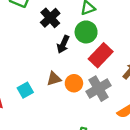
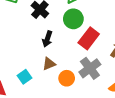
black arrow: (63, 44) -> (47, 39), moved
orange circle: (74, 83) -> (67, 78), moved

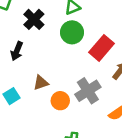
red rectangle: (89, 38) -> (101, 48), moved
black arrow: (47, 39) -> (17, 51), moved

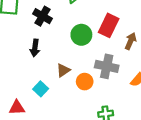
green circle: (72, 32) -> (81, 35), moved
gray cross: (88, 91) -> (107, 66), turned -30

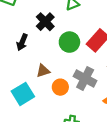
black cross: (43, 16) -> (45, 22), moved
cyan square: (41, 89) -> (23, 94), moved, size x1.5

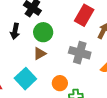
green circle: (69, 42) -> (43, 32), moved
orange circle: (60, 87) -> (60, 83), moved

